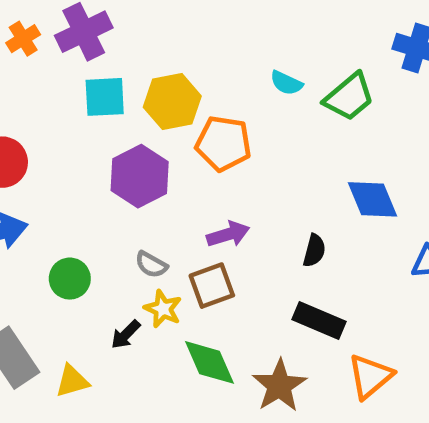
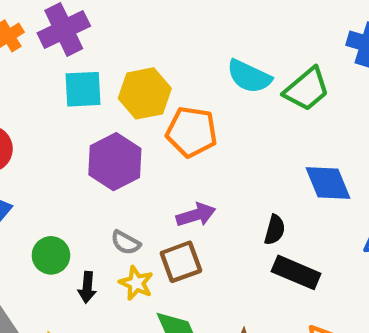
cyan semicircle: (286, 83) -> (249, 76), size x1.5
black rectangle: (319, 320) -> (296, 272), moved
black arrow: (126, 334) -> (87, 287), moved, turned -40

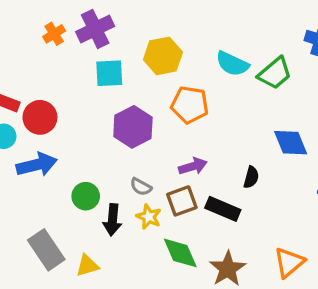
yellow hexagon: (145, 93) -> (163, 56), moved
black rectangle: (296, 272) -> (223, 209), moved
black arrow: (87, 287) -> (112, 220), size x1.4

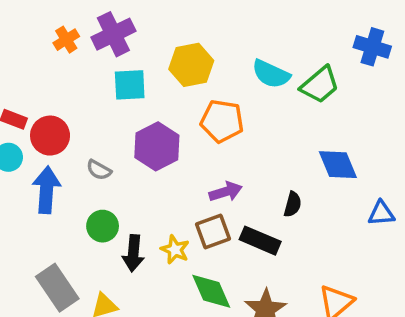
blue arrow: (37, 165) -> (46, 190), turned -72
gray semicircle: (141, 187) -> (99, 170), moved

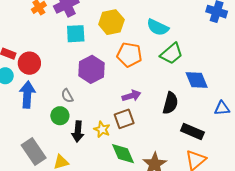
green trapezoid: (320, 85) -> (171, 54), moved
gray semicircle: (99, 170) -> (67, 96), moved, turned 32
black semicircle: (293, 204) -> (170, 103), size x1.5
black rectangle: (260, 241) -> (192, 132), moved

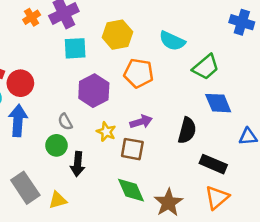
green trapezoid: (171, 54) -> (206, 67), moved
brown square: (124, 119) -> (132, 149), turned 30
yellow star: (102, 129) -> (106, 132), moved

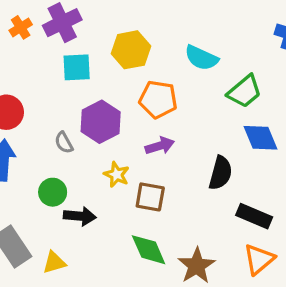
gray semicircle: (65, 122) -> (64, 143), moved
purple arrow: (141, 122) -> (160, 146), moved
black arrow: (78, 164) -> (80, 216), turned -90

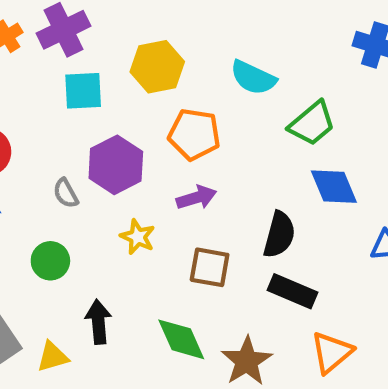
brown square: (150, 197) -> (210, 267), moved
black arrow: (80, 216) -> (98, 322), moved, turned -100
black rectangle: (254, 216) -> (292, 291), moved

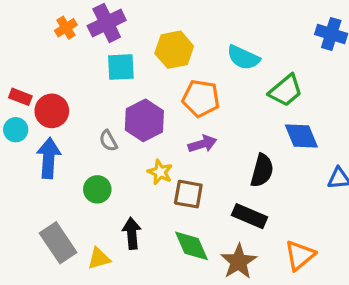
brown square: (210, 267) -> (188, 194), moved
black rectangle: (292, 291) -> (250, 216), moved

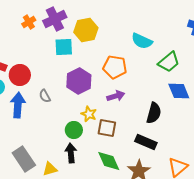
yellow hexagon: (174, 50) -> (86, 30), moved
gray semicircle: (108, 141) -> (45, 96), moved
green circle: (97, 189) -> (74, 130), moved

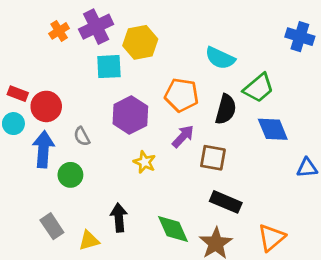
purple arrow: (116, 96) -> (183, 136), turned -30
black semicircle: (154, 113) -> (226, 109), moved
brown square: (107, 128) -> (213, 158), moved
green circle: (74, 130) -> (70, 175), moved
gray rectangle: (24, 159) -> (52, 226), size x0.7

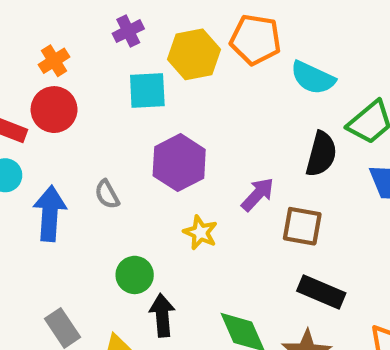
purple cross: (96, 27) -> (128, 31), size x0.6
orange cross: (59, 31) -> (54, 61), moved
orange pentagon: (182, 95) -> (256, 40), moved
red circle: (46, 106) -> (54, 110), moved
green circle: (70, 175) -> (135, 275), moved

